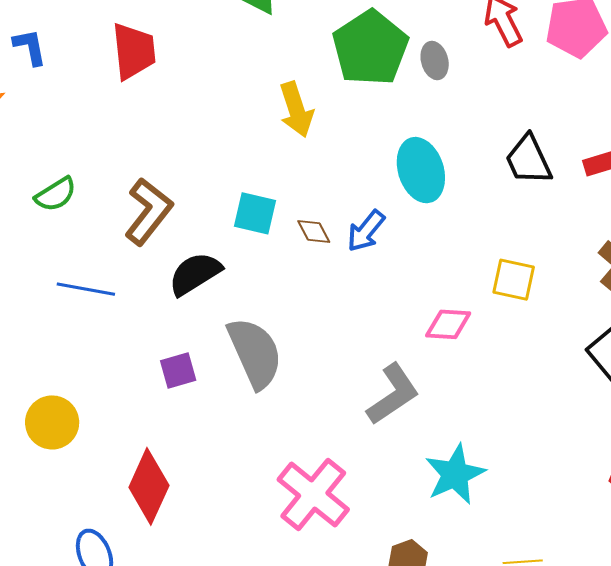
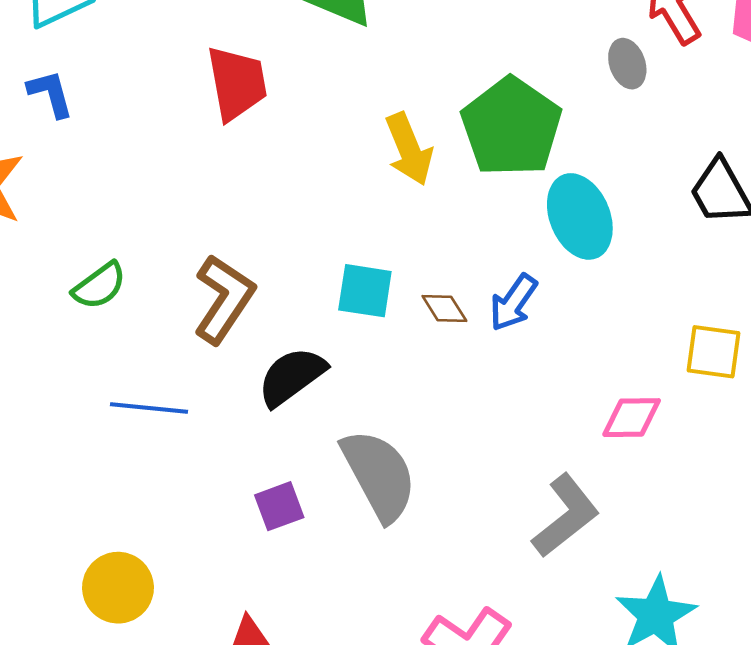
green pentagon: (370, 48) -> (511, 127), moved
red trapezoid: (134, 51) -> (237, 83), moved
gray ellipse: (435, 60) -> (627, 64), moved

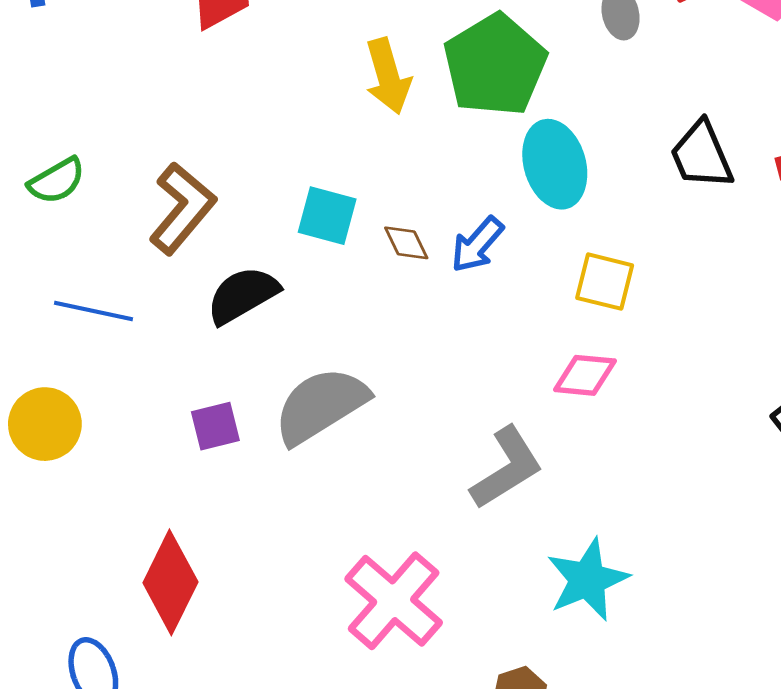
yellow square: (713, 352) -> (605, 282), moved
gray semicircle: (379, 475) -> (321, 406), turned -100
yellow circle: (118, 588) -> (45, 424), moved

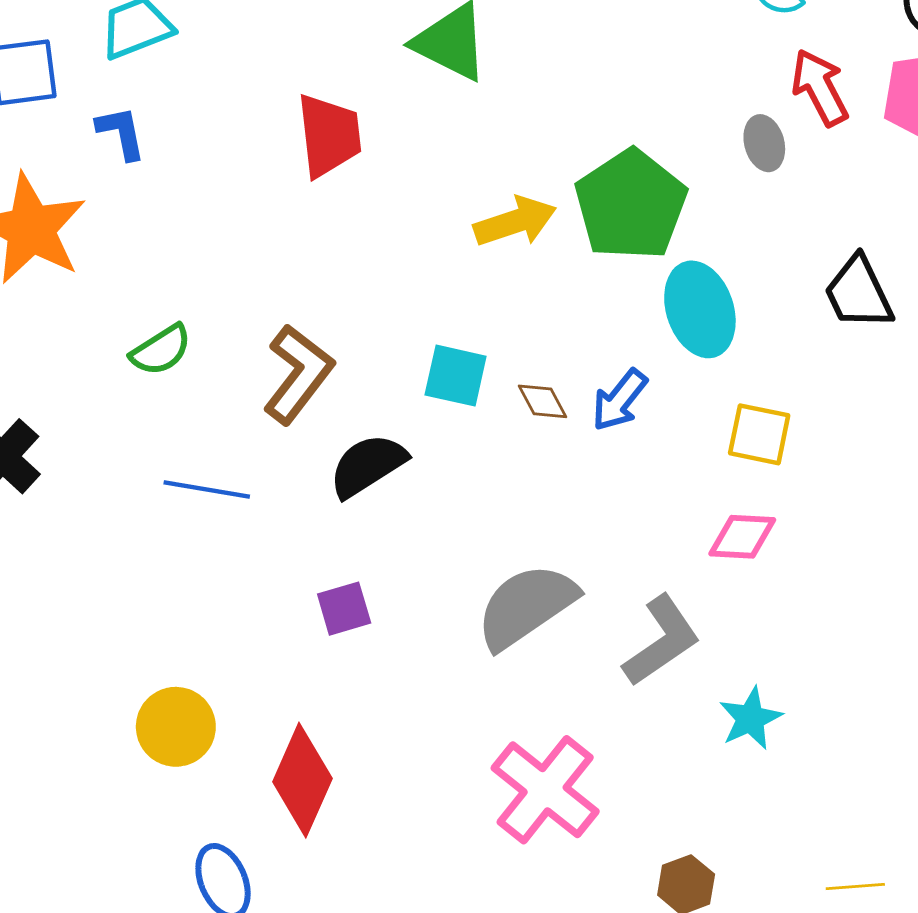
yellow arrow: (388, 76) -> (515, 222), turned -90
gray semicircle: (321, 406) -> (526, 606), moved
yellow circle: (45, 424) -> (176, 727), moved
cyan star: (587, 580) -> (750, 718), moved, size x0.7

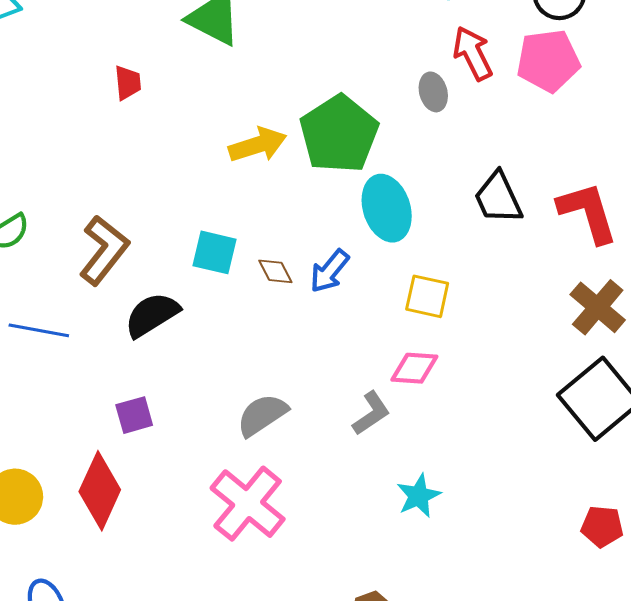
red trapezoid: (329, 135) -> (128, 83), size x0.6
gray semicircle: (526, 606) -> (262, 415), size x0.7
gray L-shape: (662, 641) -> (371, 413), moved, size x0.7
red diamond: (302, 780) -> (100, 491), moved
pink cross: (545, 790) -> (248, 504), moved

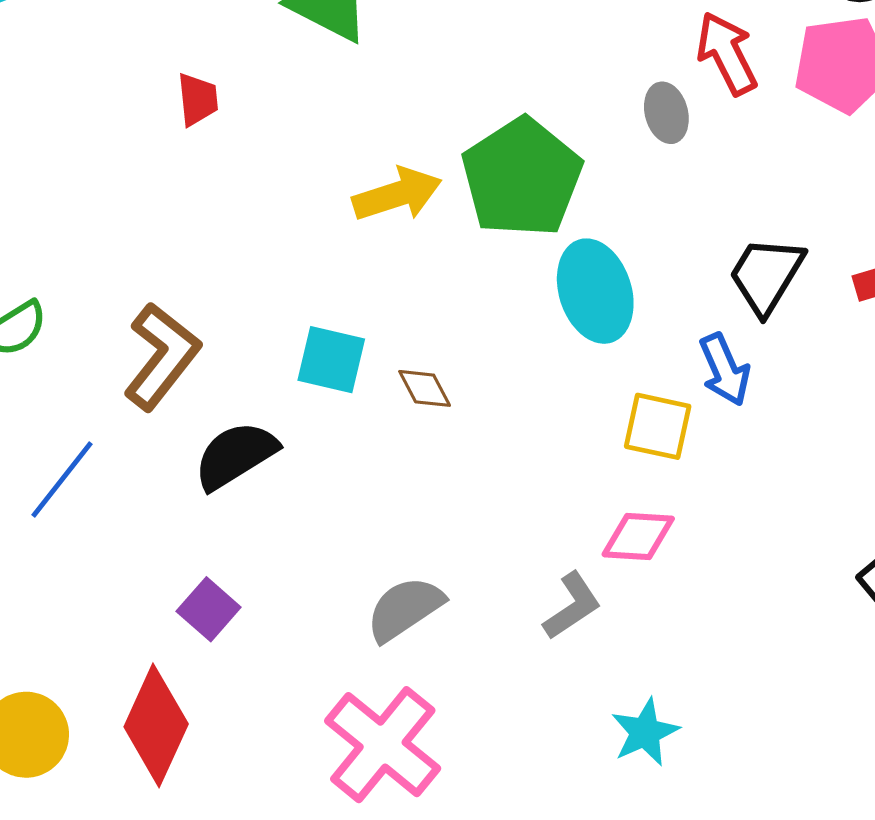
black trapezoid: (498, 198) -> (766, 275), turned 56
blue arrow: (329, 271) -> (725, 370), moved, turned -63
blue line: (39, 330) -> (62, 480), turned -62
purple square: (134, 415) -> (209, 609), turned -33

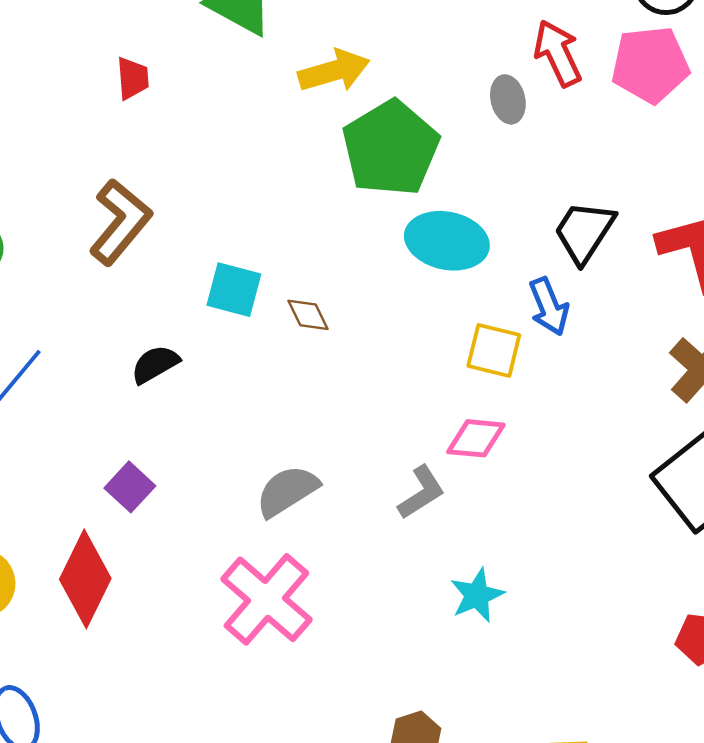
yellow arrow: (397, 194) -> (334, 71), moved
cyan ellipse: (595, 291) -> (447, 241), turned -62
brown L-shape: (162, 356) -> (120, 222), moved
black semicircle: (236, 455) -> (155, 364), size x0.7

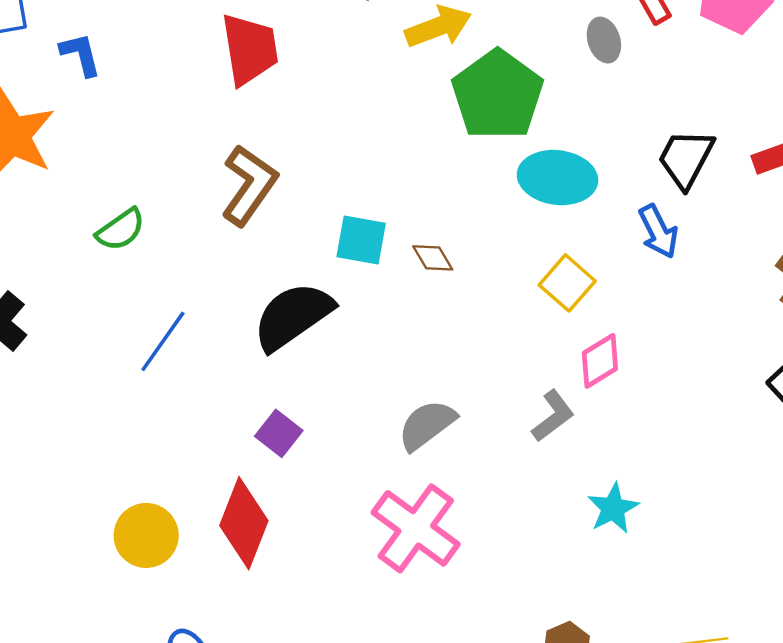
red trapezoid: (133, 78) -> (250, 49), size x1.8
yellow square: (494, 350) -> (567, 283), moved, turned 32
black semicircle: (155, 364) -> (293, 316), size x1.8
pink diamond: (476, 438) -> (600, 361), turned -32

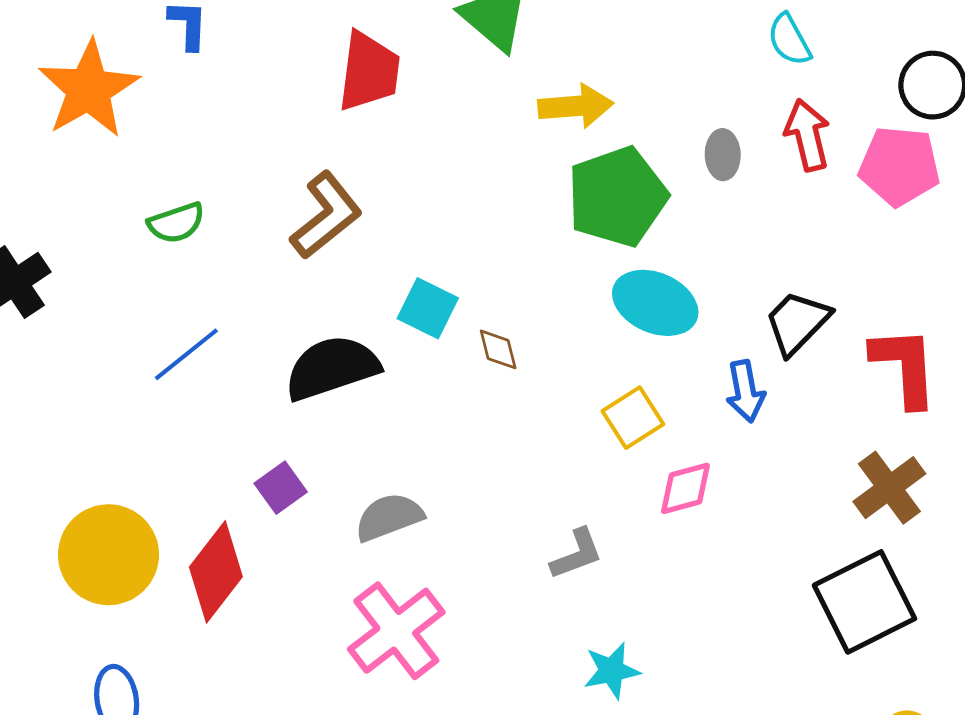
gray ellipse: (604, 40) -> (723, 155), moved
pink diamond: (600, 361) -> (685, 488), moved
gray semicircle: (427, 425) -> (389, 517), moved
yellow circle: (146, 535) -> (108, 555), size x1.4

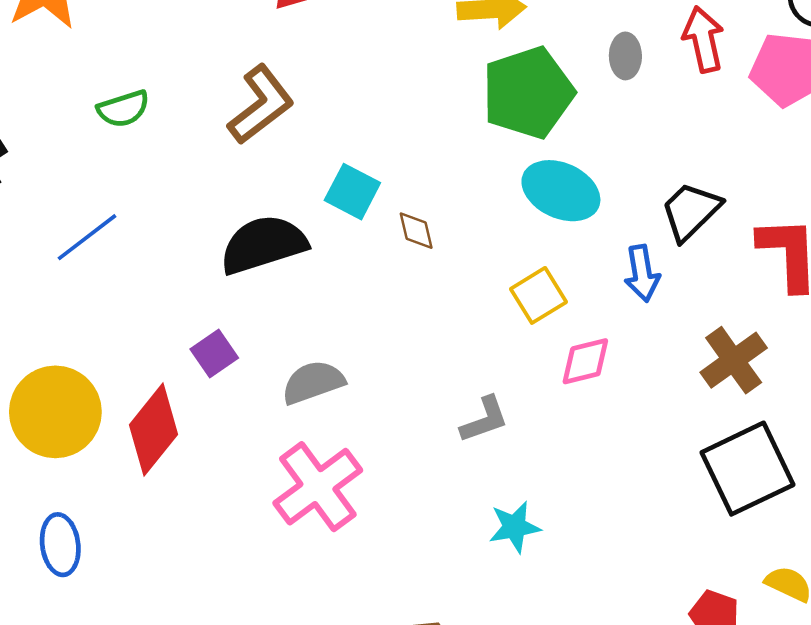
blue line: (186, 354) -> (87, 237), moved
brown cross: (889, 488) -> (734, 360), moved

